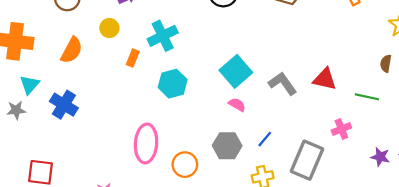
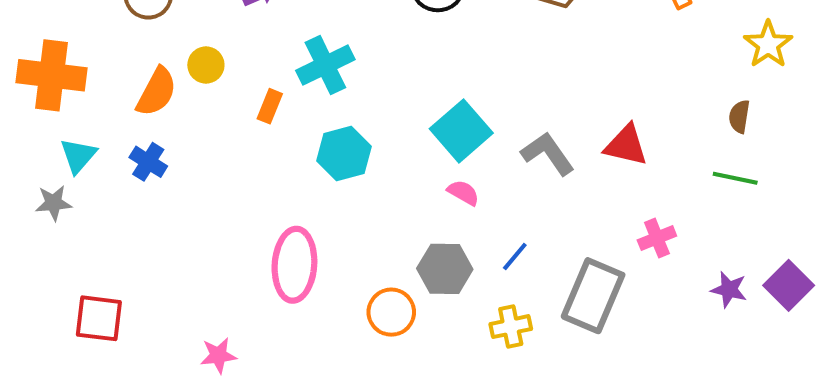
yellow circle: (109, 28) -> (206, 65), moved
green line: (367, 97) -> (735, 178), moved
blue cross: (64, 105) -> (148, 162), moved, size x0.7
orange circle: (185, 165) -> (391, 312), moved

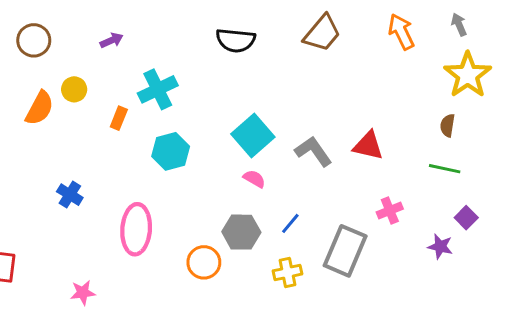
yellow star: (768, 44) -> (468, 75), size x1.4
blue cross: (148, 162) -> (70, 195), moved
purple square: (789, 285) -> (466, 218), moved, size x0.7

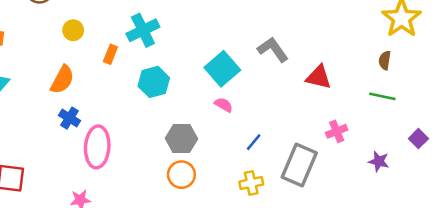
orange semicircle: (40, 108) -> (62, 80), moved
gray L-shape: (313, 151) -> (273, 49), moved
purple square: (466, 218) -> (418, 139), moved
pink ellipse: (136, 229) -> (97, 147), moved
gray hexagon: (241, 232) -> (181, 139), moved

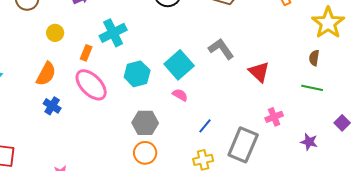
red triangle: (319, 77) -> (259, 72), turned 30
cyan hexagon: (154, 82) -> (137, 74), moved
pink ellipse: (97, 147) -> (91, 85), moved, turned -48

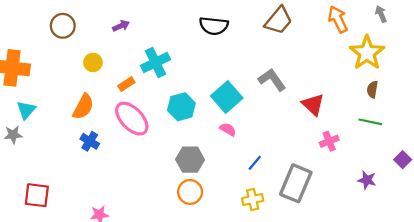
yellow star: (328, 23) -> (367, 53), moved
orange rectangle: (86, 53) -> (126, 84), turned 35
pink cross: (274, 117) -> (329, 141), moved

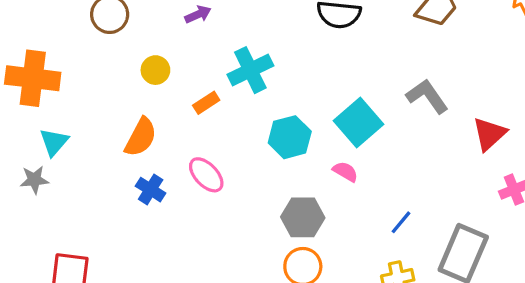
red triangle: (313, 105) -> (489, 134), turned 35
pink ellipse: (132, 119) -> (206, 175), moved, size x0.7
pink semicircle: (228, 129) -> (345, 172), moved

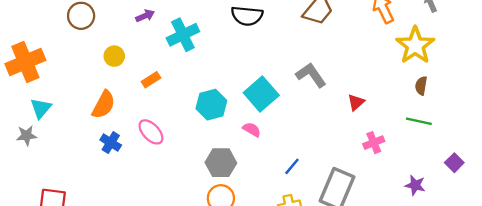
cyan cross: (250, 70) -> (183, 35), moved
orange cross: (33, 78) -> (25, 62), turned -30
red triangle: (489, 134) -> (356, 102), size x0.7

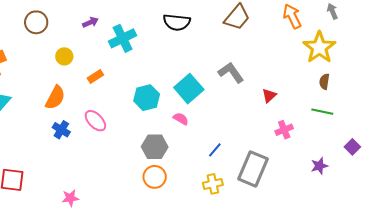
purple star: (415, 185) -> (319, 166), turned -30

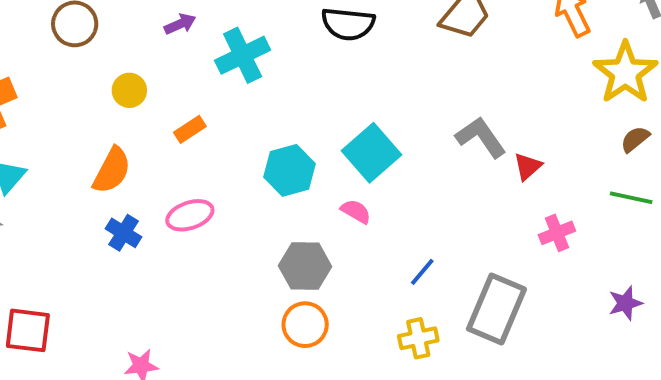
gray L-shape: (231, 72) -> (481, 137), moved
brown semicircle: (324, 82) -> (635, 139), turned 42
pink ellipse: (95, 121) -> (190, 215), turned -65

